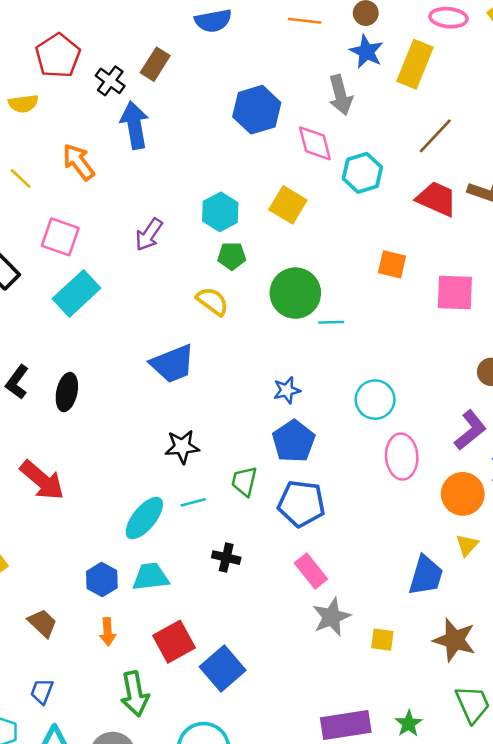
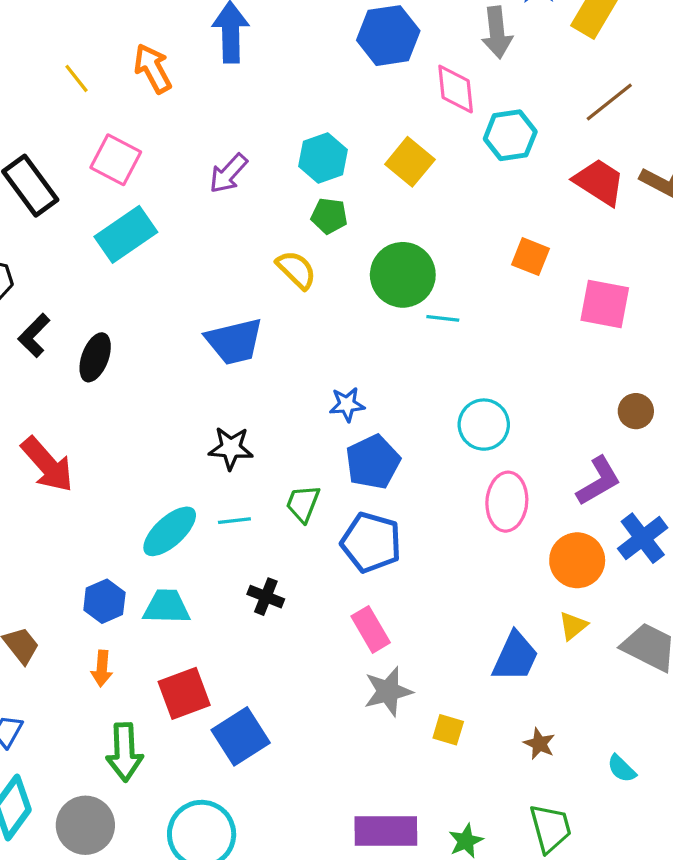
blue star: (287, 390) -> (347, 404), moved
brown star: (454, 640) -> (539, 744), size x0.6

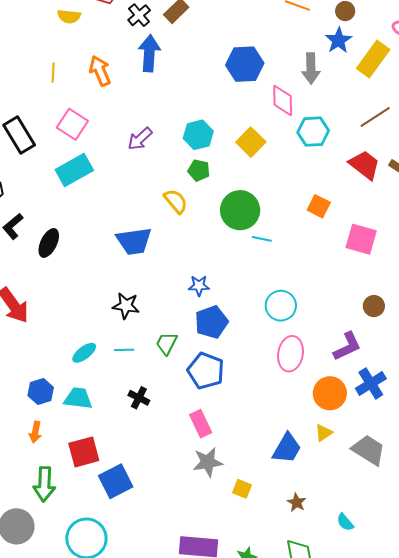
yellow line: (77, 78) -> (53, 73), turned 36
cyan ellipse: (170, 531) -> (84, 353), size x0.7

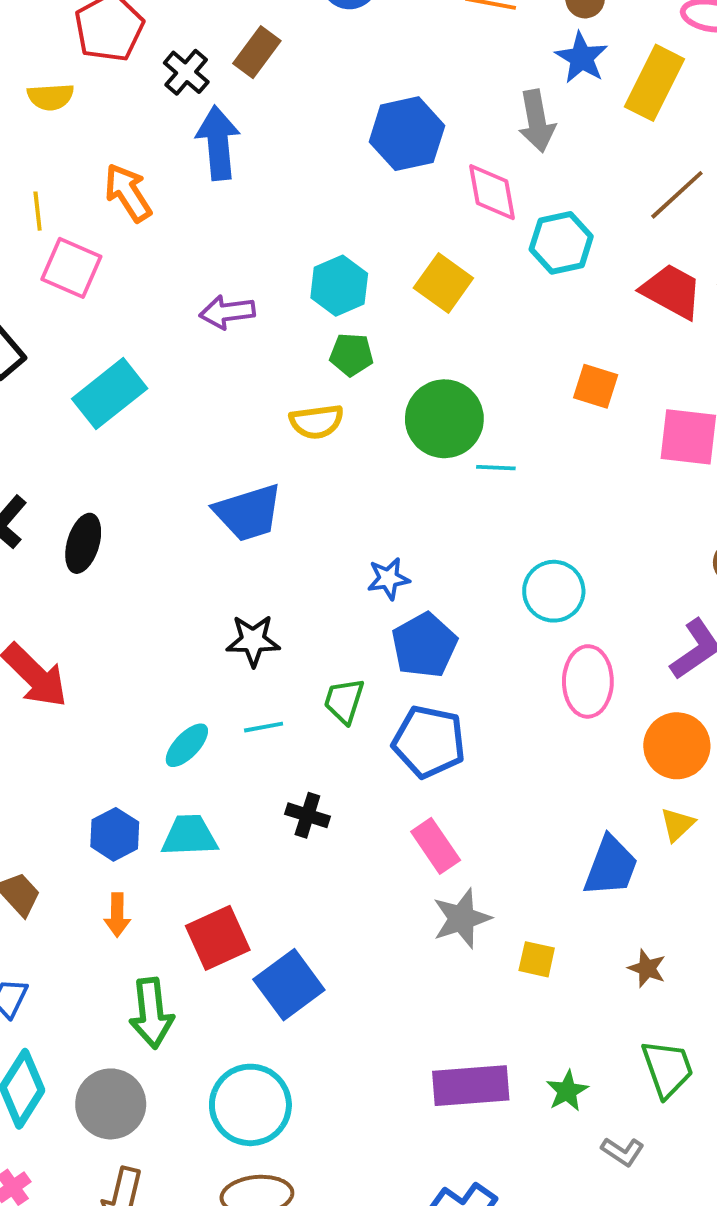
pink square: (72, 124) -> (71, 268), moved
purple arrow: (140, 139) -> (227, 312), turned 44
yellow semicircle: (176, 201) -> (316, 422), turned 132

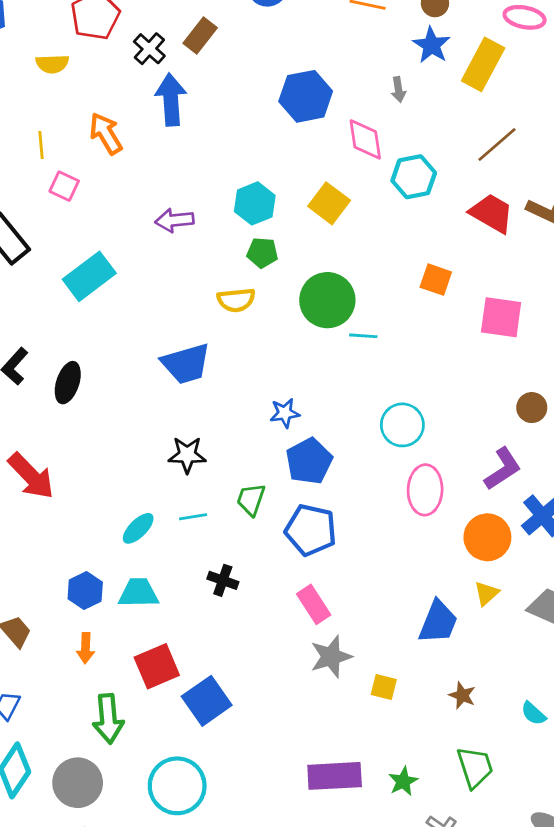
gray arrow: (537, 121) -> (398, 89), size x0.6
pink square: (71, 268) -> (64, 186), size x0.7

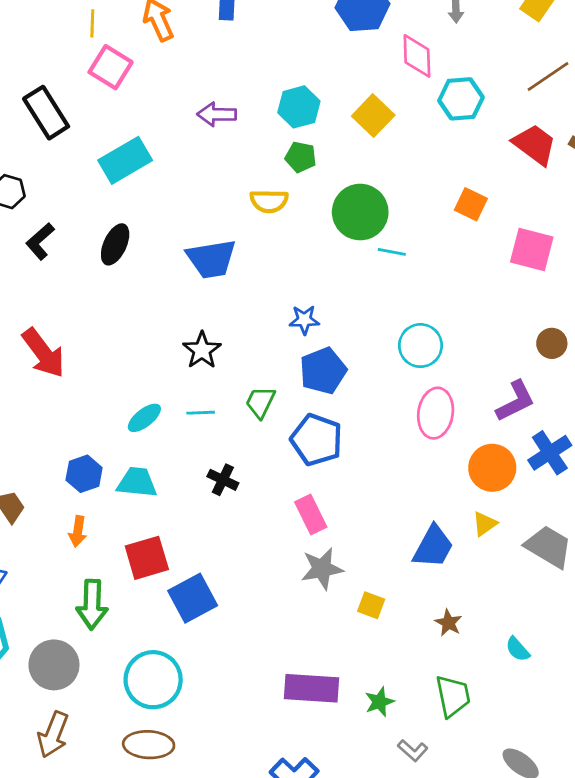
pink square: (64, 186) -> (111, 67), size x1.4
black ellipse: (68, 383) -> (115, 244), moved
black star: (187, 455) -> (202, 350), turned 30

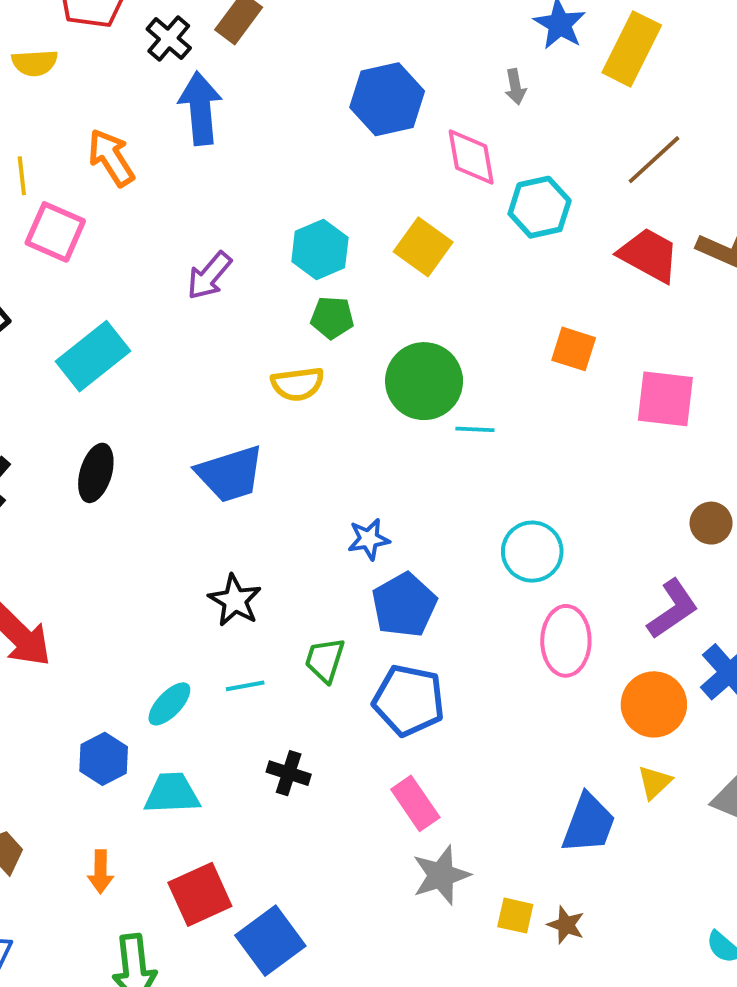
purple arrow: (217, 114) -> (209, 276), turned -42
blue hexagon: (84, 474) -> (104, 759), moved
brown star: (449, 623) -> (566, 925), moved

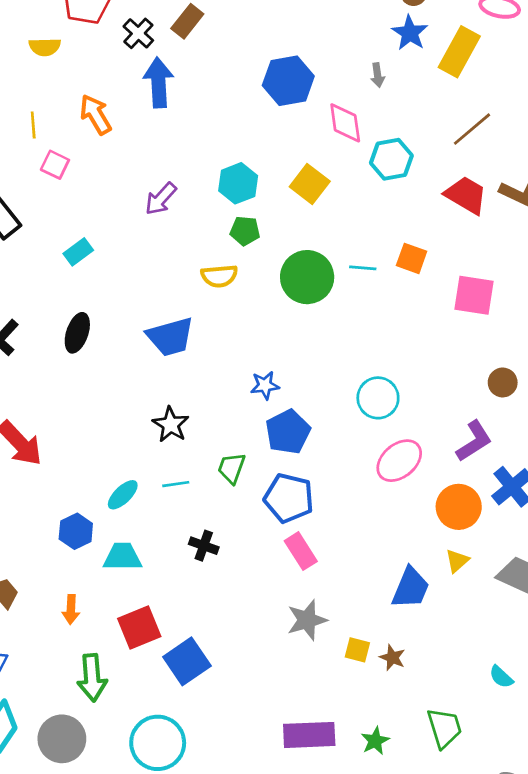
pink square: (55, 232) -> (55, 165), size x0.7
cyan rectangle: (93, 356) -> (78, 252), size x0.6
cyan line: (475, 429) -> (363, 268), moved
pink ellipse: (566, 641) -> (399, 461), turned 48
pink rectangle: (415, 803) -> (301, 551), moved

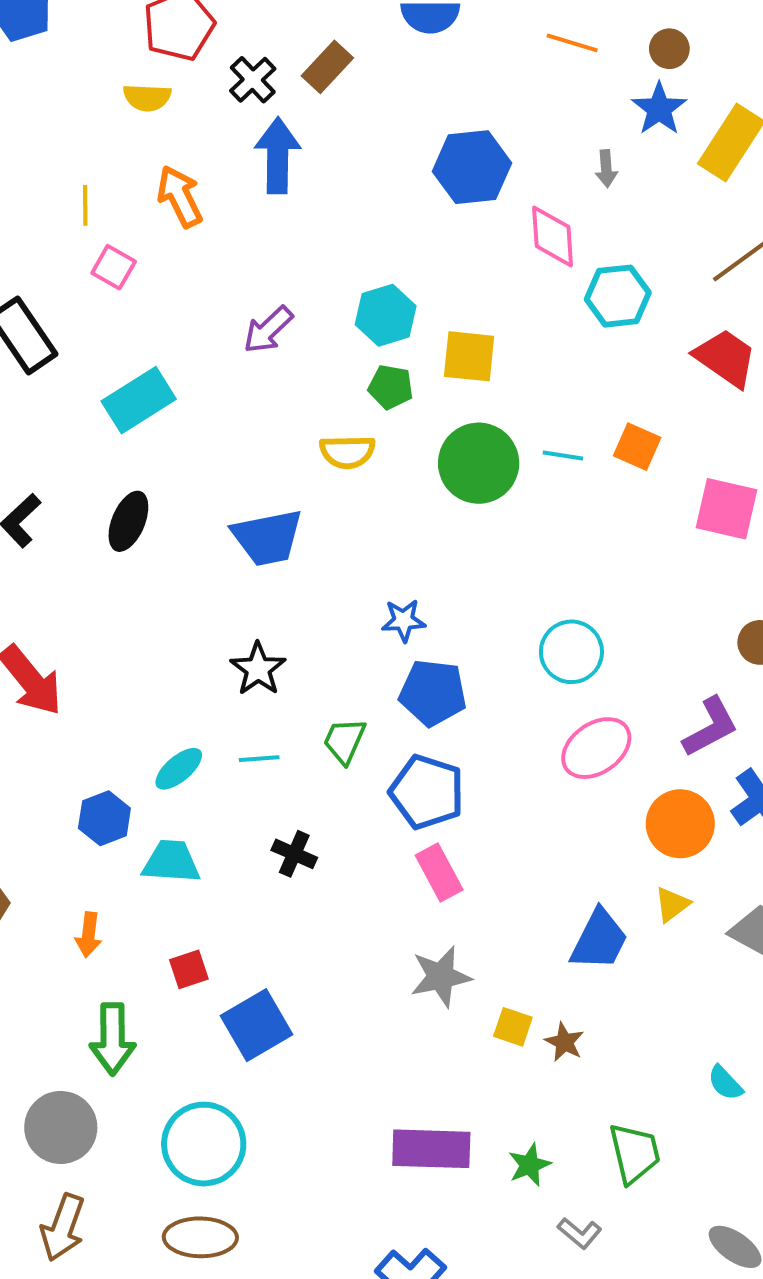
yellow semicircle: (45, 47) -> (147, 98), moved
yellow square: (310, 184) -> (469, 356), moved, turned -36
cyan rectangle: (78, 252) -> (139, 400), size x1.6
blue pentagon: (288, 432) -> (433, 693), turned 30
red square: (139, 628) -> (189, 969), size x0.6

